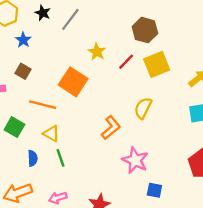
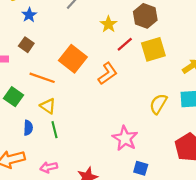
yellow star: (97, 52) -> (108, 24), moved
yellow semicircle: (143, 108) -> (158, 104), moved
orange L-shape: (111, 128) -> (108, 74), moved

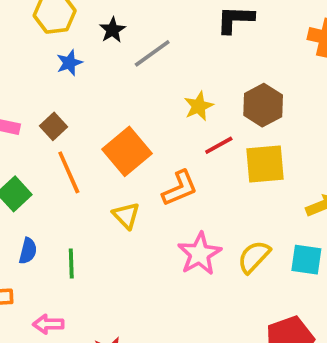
brown square: (26, 45) -> (54, 126), moved
orange line: (42, 78) -> (69, 172), turned 35
yellow triangle: (48, 106) -> (126, 216), moved
pink star: (125, 138) -> (200, 254), moved

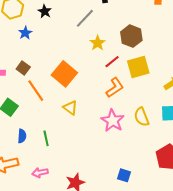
gray line: (152, 53) -> (85, 18), moved
orange L-shape: (180, 188) -> (115, 88), moved
yellow semicircle: (254, 257) -> (141, 117), turned -54

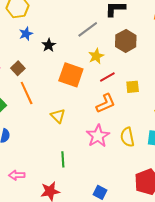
black star: (45, 11) -> (49, 45), moved
brown hexagon: (131, 36) -> (126, 41), moved
yellow square: (138, 67) -> (133, 87), size x0.6
orange square: (64, 74) -> (71, 75), moved, turned -30
green line: (46, 138) -> (63, 159), moved

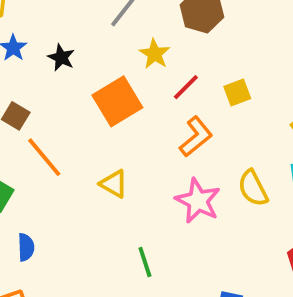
orange square: (71, 75) -> (117, 101), turned -35

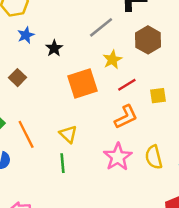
orange line: (44, 157) -> (26, 134), moved
green line: (145, 262) -> (63, 163), moved

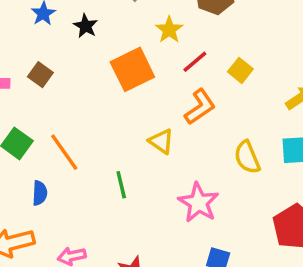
yellow square: (158, 96) -> (240, 70), turned -35
yellow triangle: (68, 134) -> (161, 141), moved
pink star: (118, 157) -> (198, 203), moved

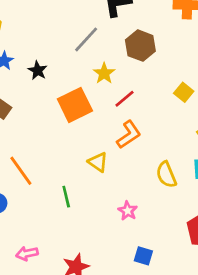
yellow square: (240, 70) -> (184, 92), moved
pink star: (198, 203) -> (128, 211), size x0.6

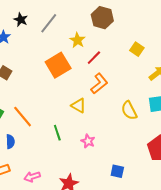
gray line: (86, 39) -> (49, 23), moved
black star: (38, 70) -> (21, 20), moved
pink star: (128, 211) -> (88, 141), moved

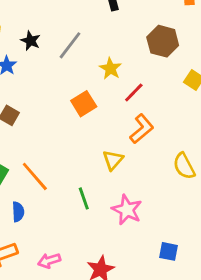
brown hexagon: (102, 18) -> (163, 41), moved
orange square: (58, 65) -> (84, 104), size x0.7
yellow triangle: (78, 105) -> (113, 160), turned 42
pink star: (88, 141) -> (127, 210), size x1.5

